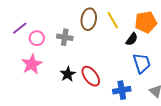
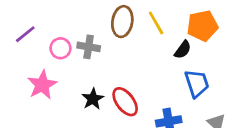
pink circle: (37, 38) -> (60, 48), moved

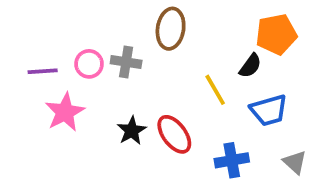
yellow line: (156, 23) -> (215, 90), moved
purple line: (25, 34) -> (43, 71), moved, turned 35
blue trapezoid: (197, 83) -> (269, 110), turned 92

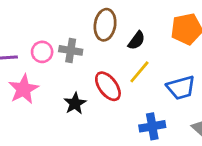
black semicircle: (250, 66) -> (137, 40), moved
yellow line: (215, 90) -> (139, 72), turned 70
red ellipse: (174, 134) -> (108, 86), moved

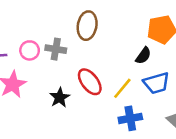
black semicircle: (137, 40) -> (143, 56), moved
yellow line: (139, 72) -> (122, 88), moved

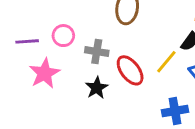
gray cross: (56, 49) -> (97, 52), moved
yellow line: (122, 88) -> (166, 62), moved

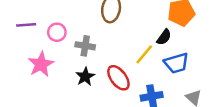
purple line: (27, 41) -> (26, 25), moved
red ellipse: (130, 70) -> (118, 78), moved

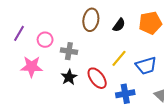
purple line: (26, 25) -> (19, 33), turned -56
black semicircle: (164, 37) -> (119, 25), moved
pink star: (41, 64) -> (31, 67), turned 30

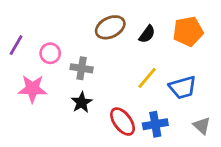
brown ellipse: (91, 20) -> (110, 27), turned 55
red ellipse: (97, 78) -> (123, 122), moved

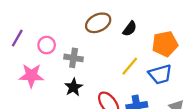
orange pentagon: (188, 31) -> (165, 44), moved

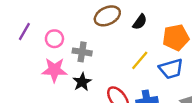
pink star: (31, 76) -> (54, 70), moved

